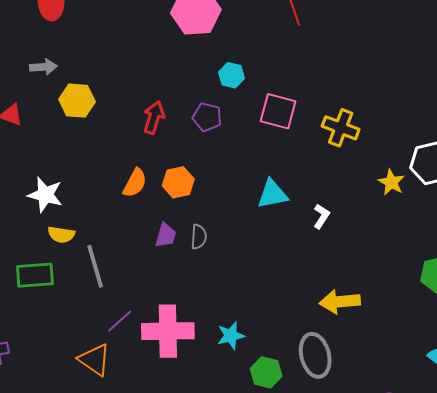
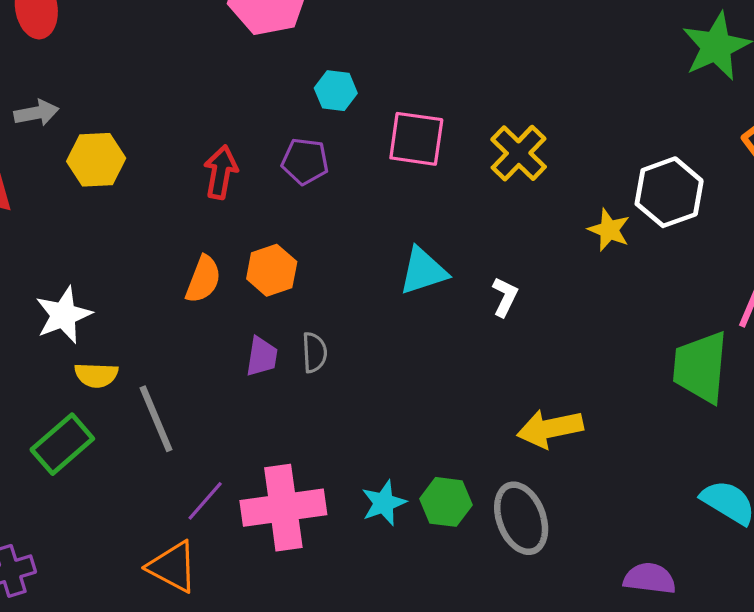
yellow cross: (341, 128) -> (519, 153), turned 30
white star: (45, 195) -> (63, 315), turned -30
green rectangle: (35, 275) -> (62, 444), turned -30
green hexagon: (266, 372) -> (446, 502), moved

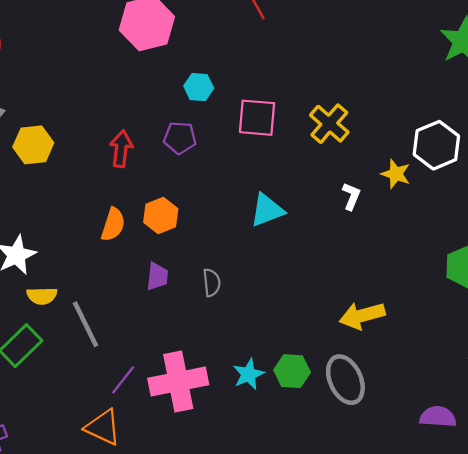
white L-shape: (505, 297) -> (351, 196), moved
gray semicircle: (314, 352) -> (212, 283), moved

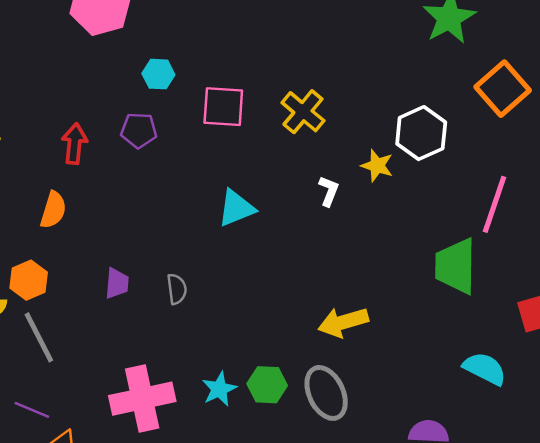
orange hexagon: (161, 215) -> (29, 280), moved
orange semicircle: (113, 225) -> (53, 210), moved
purple line: (123, 380) -> (32, 410), moved, turned 76

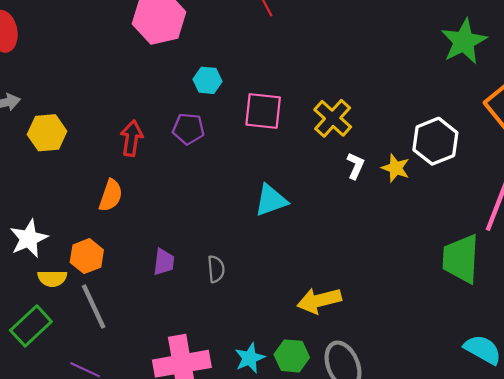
white L-shape: (329, 191) -> (356, 166), moved
yellow arrow: (343, 322) -> (319, 301), moved

